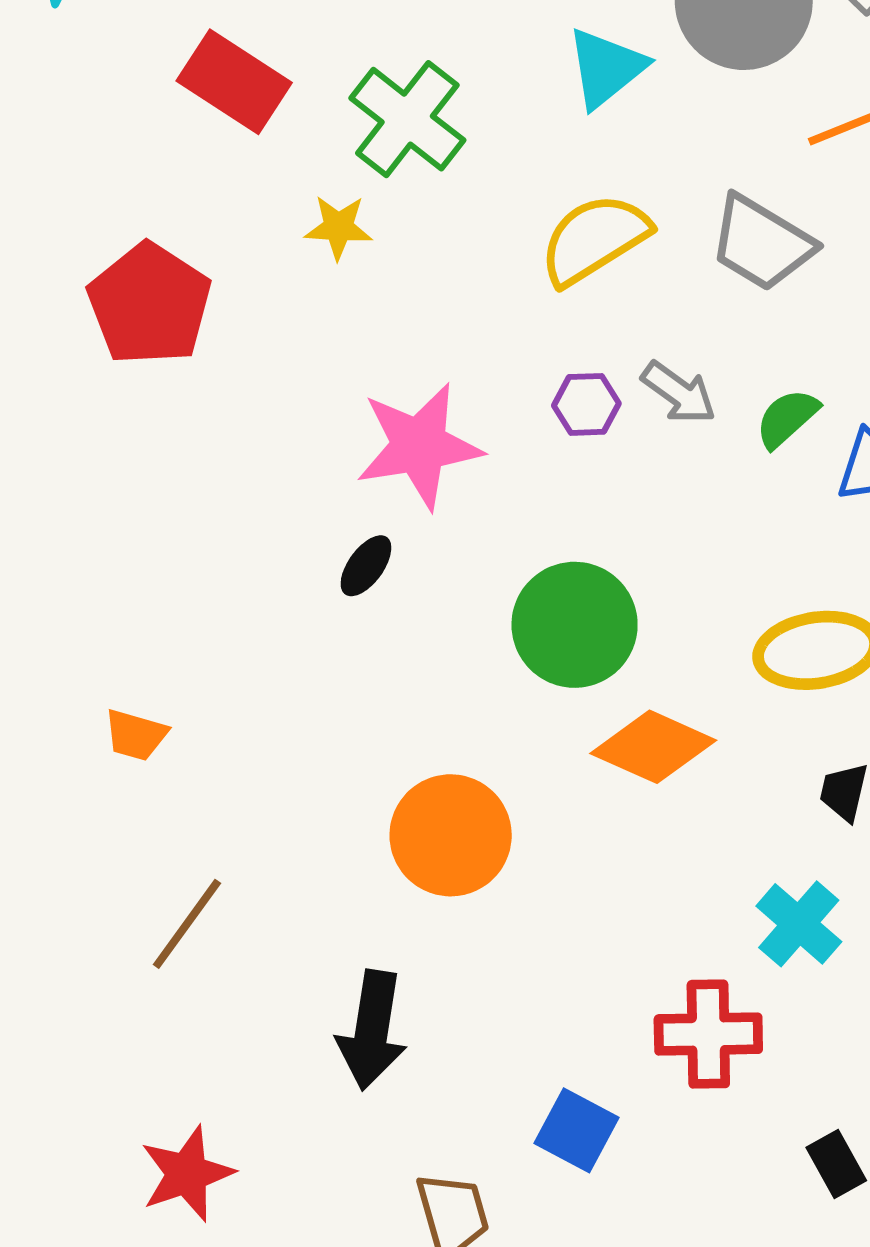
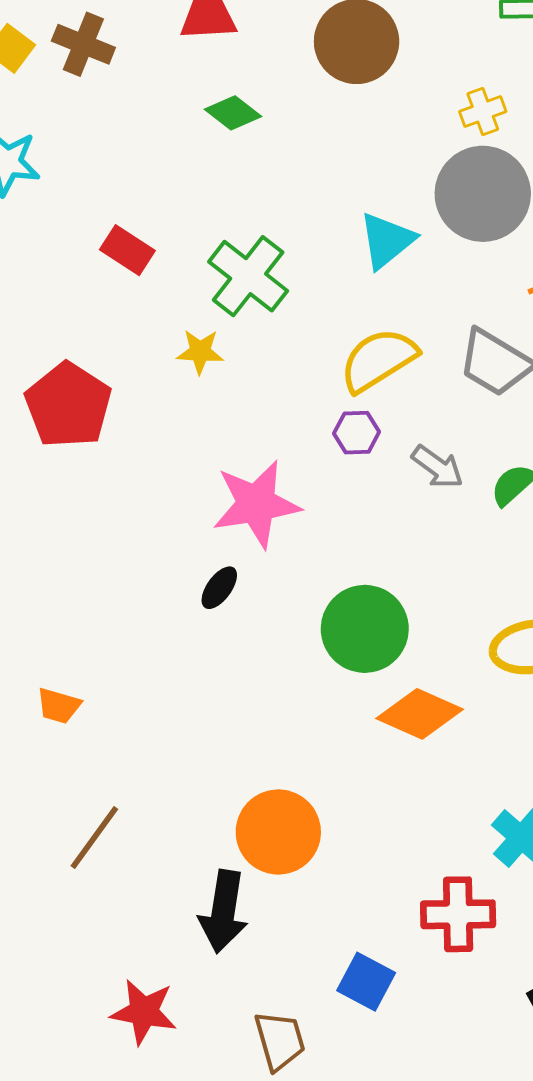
red rectangle: (234, 82) -> (127, 250), size x0.7
purple hexagon: (586, 404) -> (357, 433), moved
orange circle: (451, 835) -> (278, 832), moved
red star: (187, 1174) -> (144, 1012), moved, turned 30

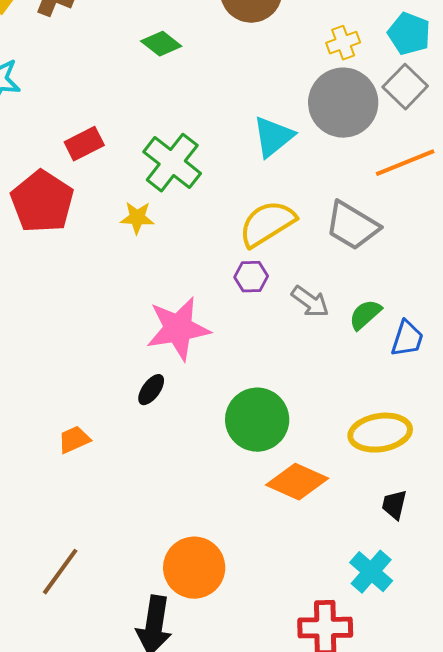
red rectangle: (127, 250) -> (84, 144), turned -60
red pentagon: (68, 405) -> (42, 202), moved
orange trapezoid: (59, 706) -> (74, 440), moved, turned 140

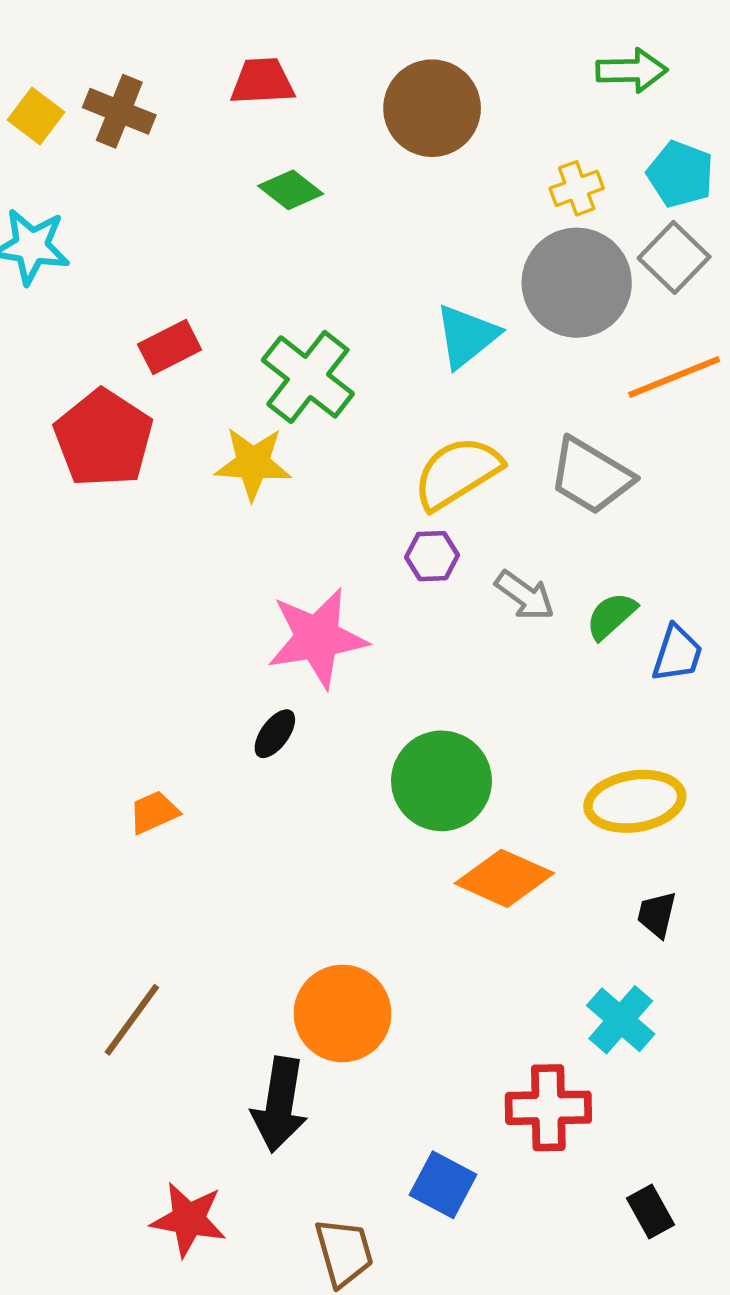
yellow star: (137, 218) -> (253, 463), size x1.4

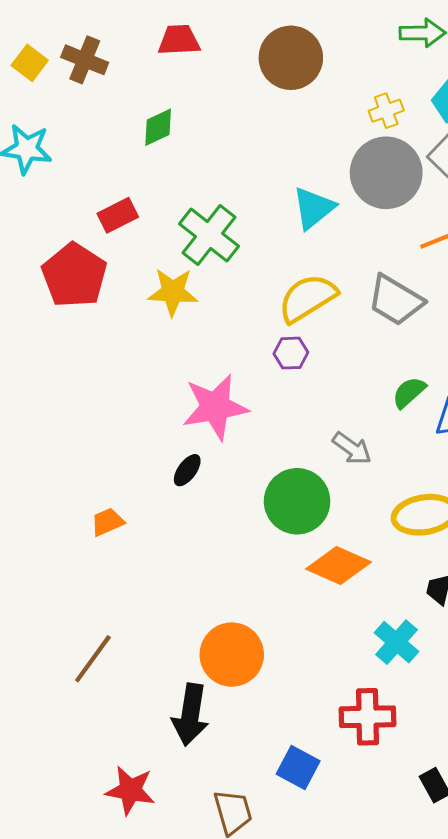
green diamond: (291, 190) -> (158, 127), moved, turned -63
gray arrow: (525, 595) -> (352, 448), moved
cyan cross: (621, 1020) -> (397, 642), moved

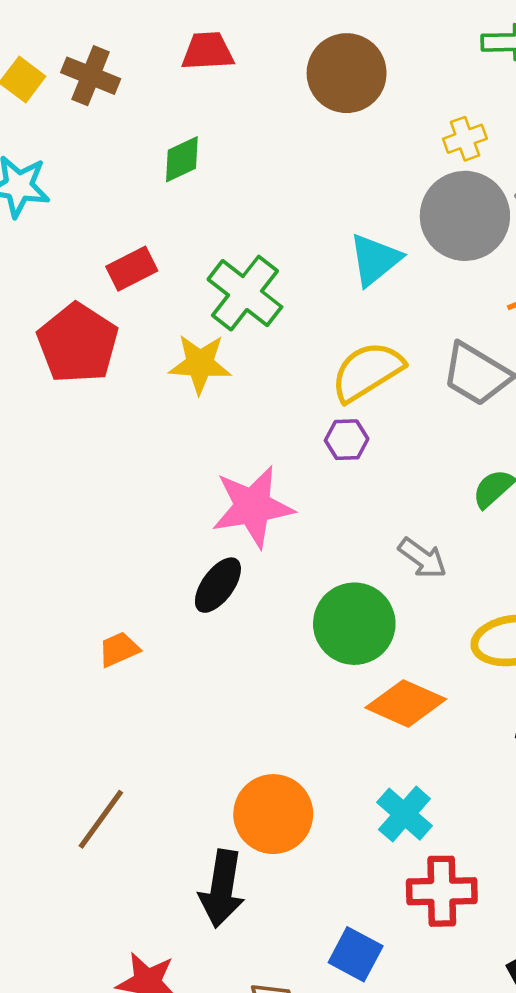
black ellipse: (187, 470) -> (218, 585), size x1.4
cyan cross: (397, 642) -> (404, 814), moved

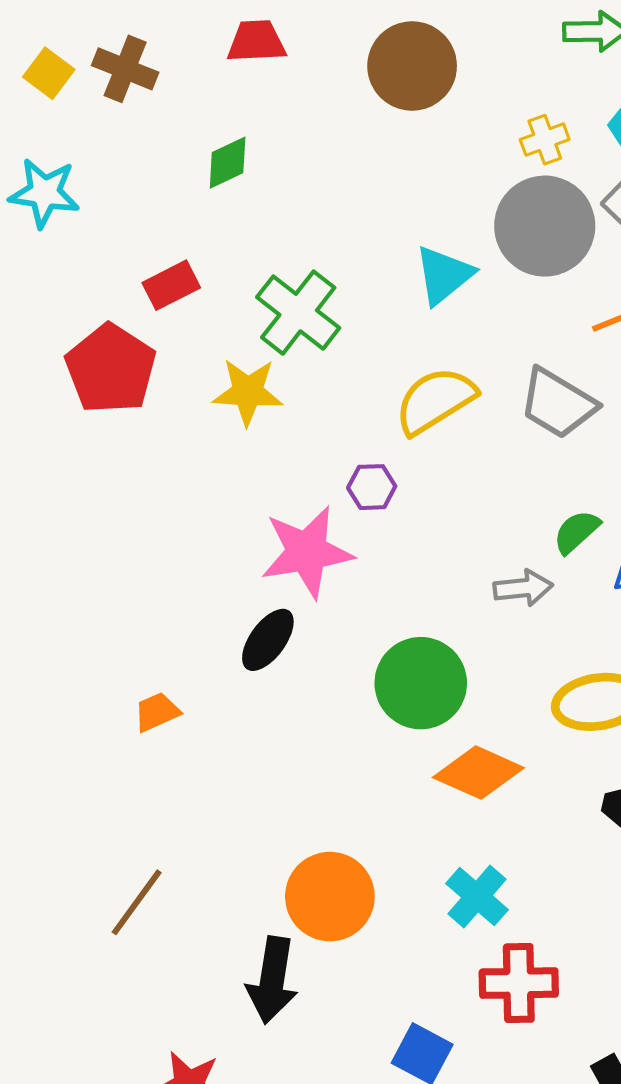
purple hexagon: (347, 440) -> (372, 487), moved
gray arrow: (422, 558) -> (523, 588), moved, turned -42

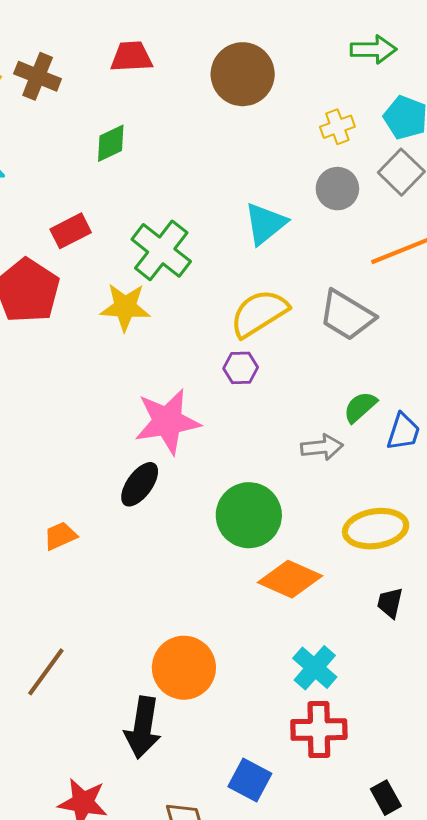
gray circle: (545, 226) -> (337, 189), size x0.6
purple hexagon: (372, 487) -> (241, 368), moved
cyan cross: (477, 897) -> (315, 668), moved

